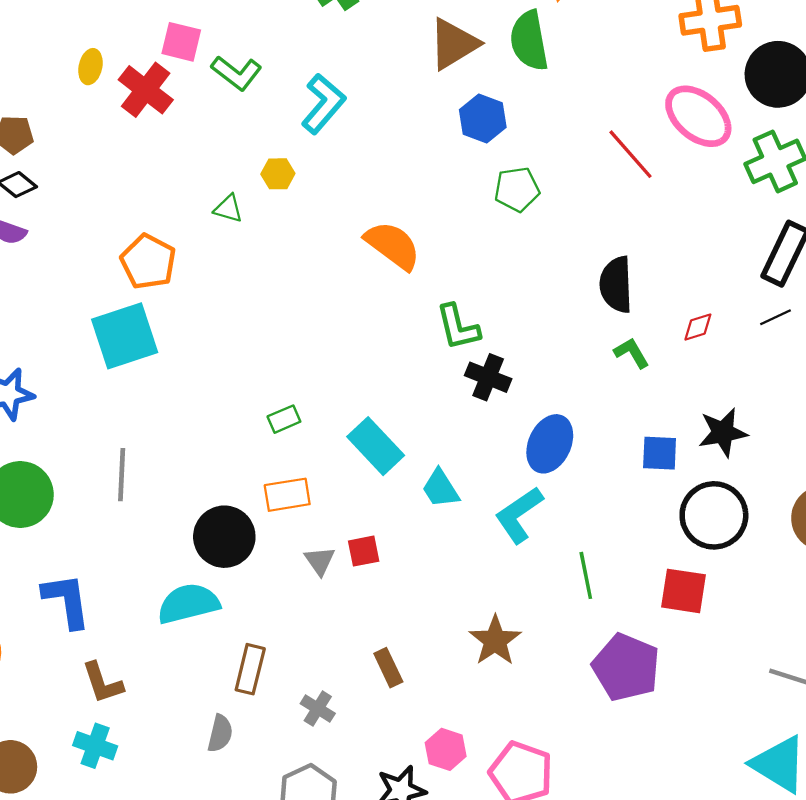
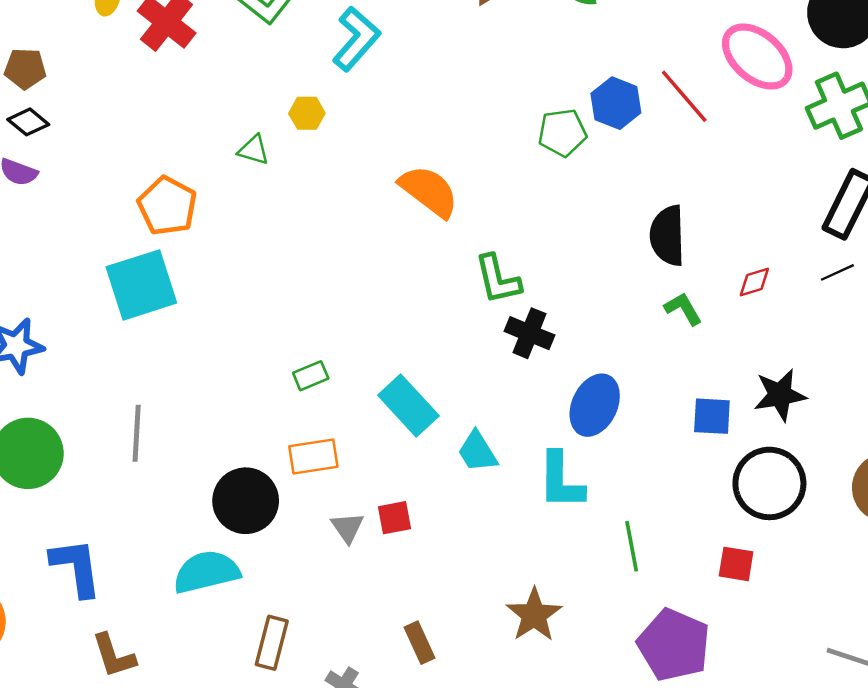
blue hexagon: (483, 119) -> (616, 103), moved
cyan L-shape: (519, 515) -> (561, 481), turned -56
red square: (684, 591) -> (736, 564), size x0.7

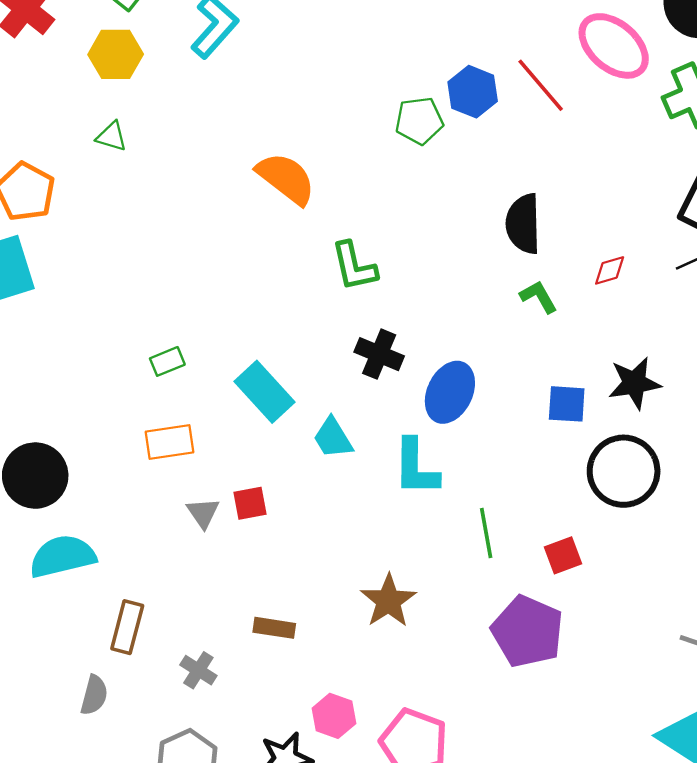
yellow hexagon: (307, 113) -> (116, 54), moved, size x1.5
black cross: (530, 333) -> (379, 354), moved
black circle: (246, 501) -> (35, 476), moved
red square: (736, 564) -> (563, 555), moved, turned -30
brown rectangle: (420, 643) -> (274, 628), turned -57

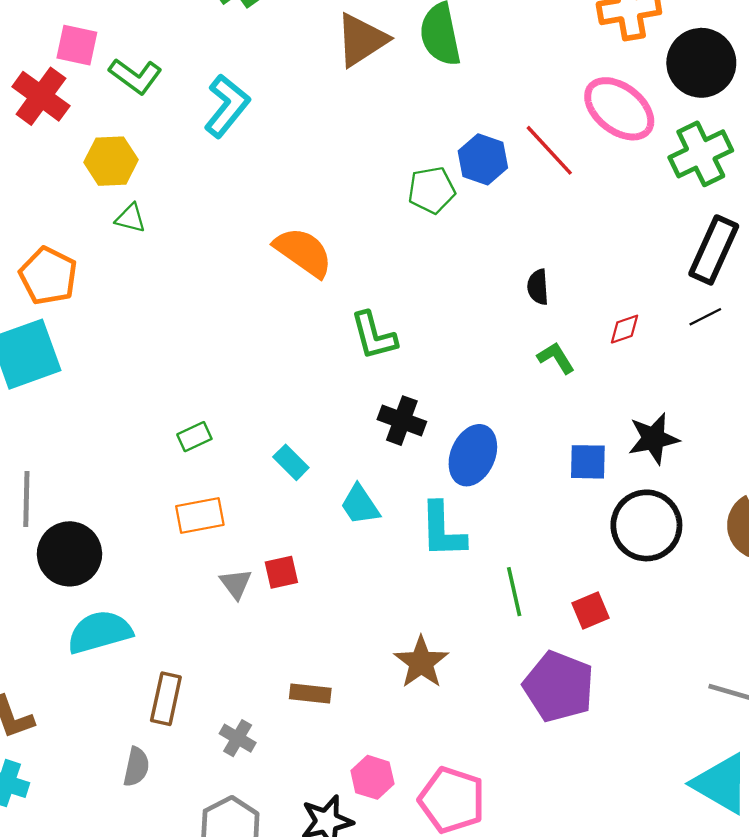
yellow hexagon: (116, 54) -> (111, 161), moved
black semicircle: (523, 224) -> (538, 287), size x0.6
cyan rectangle: (264, 392) -> (291, 462), size x0.6

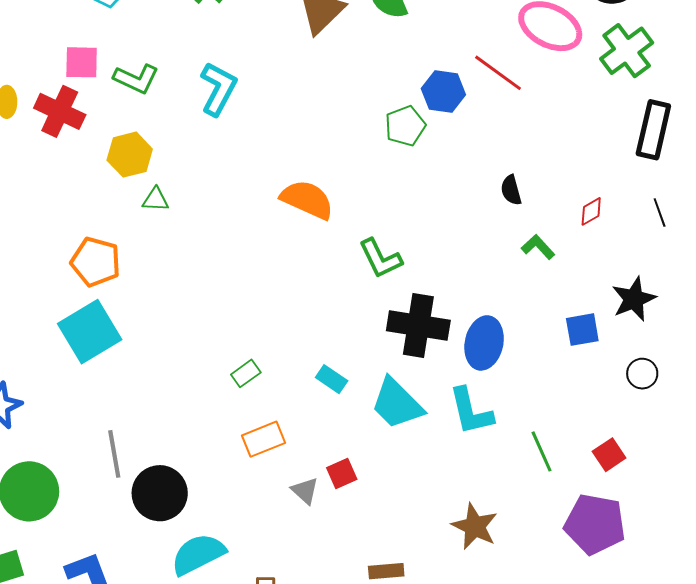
black line: (705, 317) -> (660, 212), moved, turned -72
black cross: (402, 421) -> (418, 326), size x1.5
cyan trapezoid: (360, 505) -> (397, 404), size x1.5
black circle: (646, 525) -> (642, 374), size x0.5

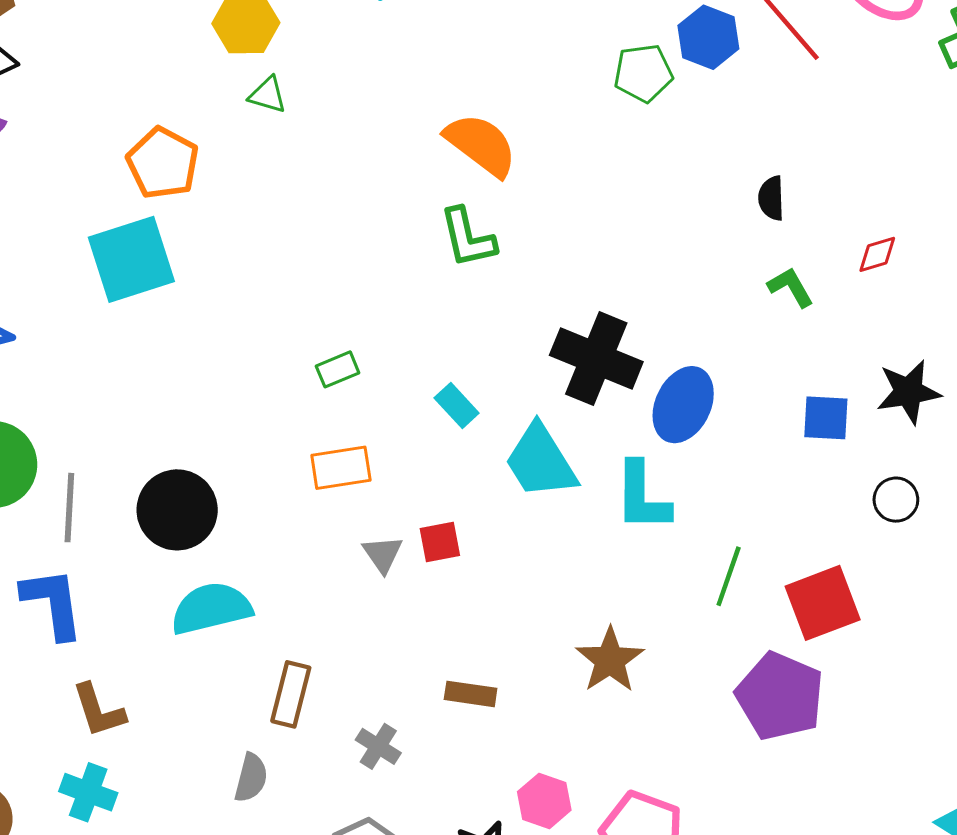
green L-shape: (380, 259) -> (468, 238), moved
green line: (542, 451) -> (729, 576), turned 30
gray line: (114, 454) -> (69, 508), moved
red square: (609, 455) -> (823, 603), size x1.6

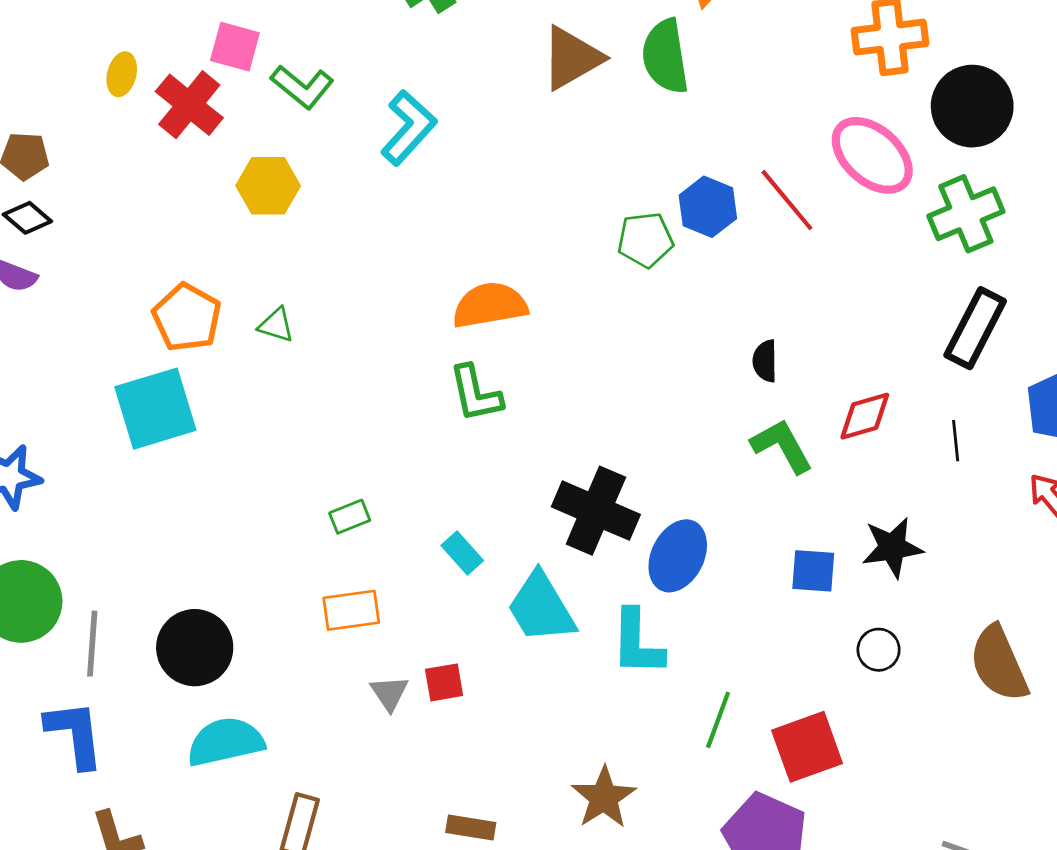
green triangle: (268, 95) -> (276, 325), moved
orange semicircle: (481, 145) -> (490, 305), turned -48
red diamond: (877, 254) -> (865, 416), size x1.4
green L-shape: (791, 287) -> (782, 446), size x1.4

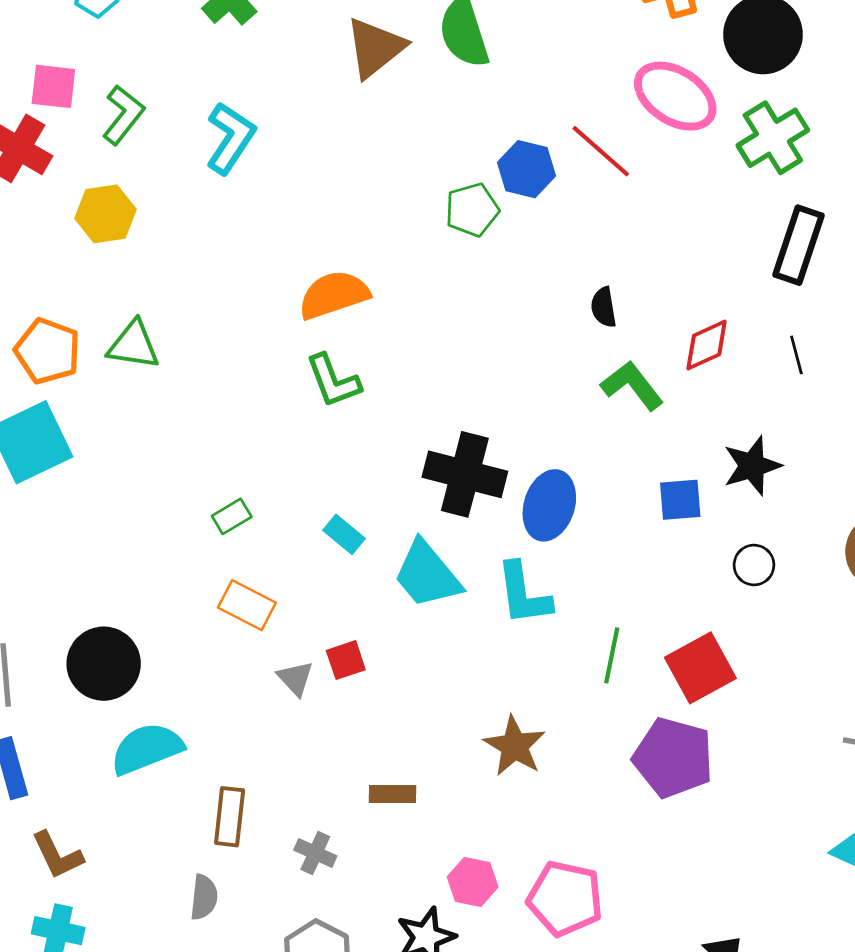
green L-shape: (302, 87) -> (123, 115), turned -82
green triangle: (276, 325) -> (134, 345), size x1.5
orange rectangle: (351, 610) -> (247, 605), turned 44

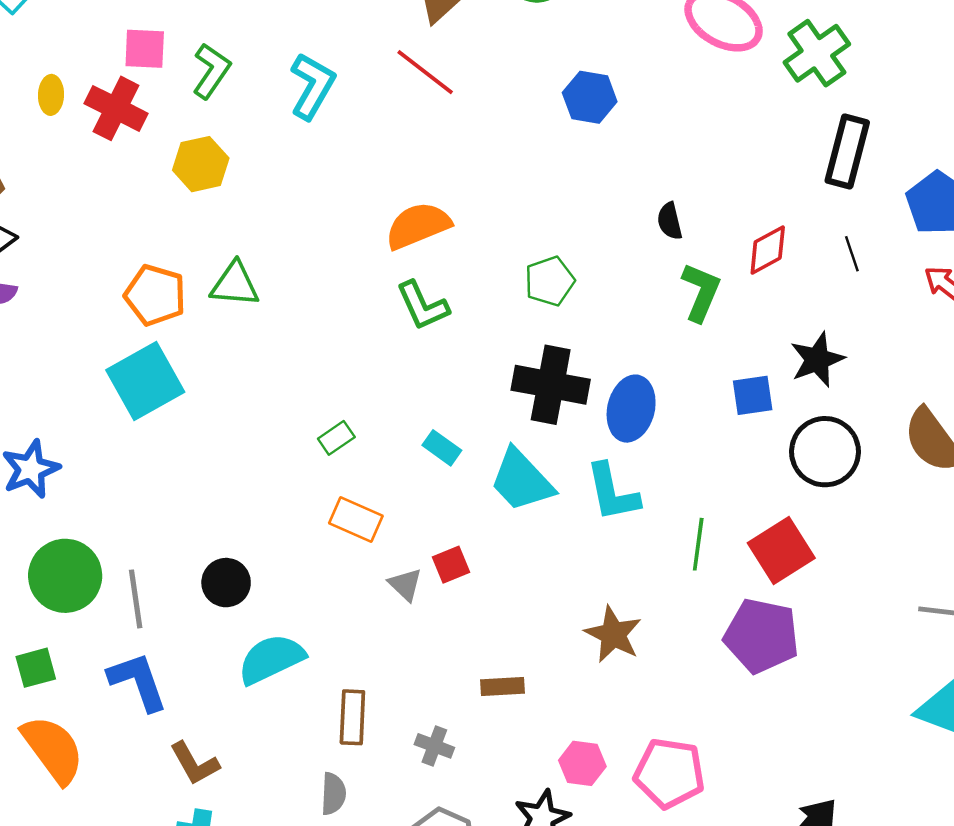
red line: (601, 151) -> (425, 72), moved
green pentagon: (472, 210) -> (550, 281), moved
green L-shape: (632, 386) -> (701, 292), turned 64
black circle: (754, 565) -> (825, 452), size x1.8
black circle: (104, 664) -> (226, 583), size x0.7

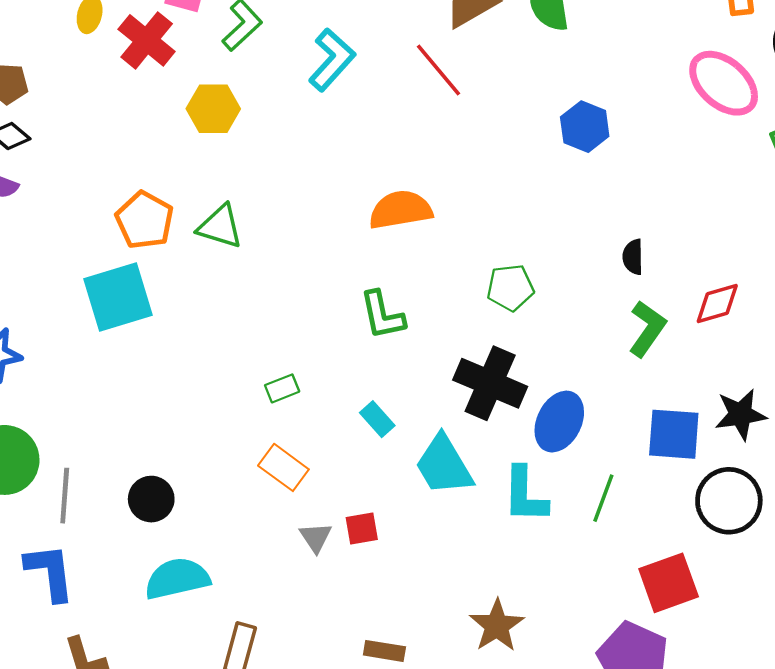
green L-shape: (423, 306) -> (382, 315), moved
blue square: (753, 395) -> (674, 434), size x1.4
green line: (698, 544) -> (603, 498), moved

